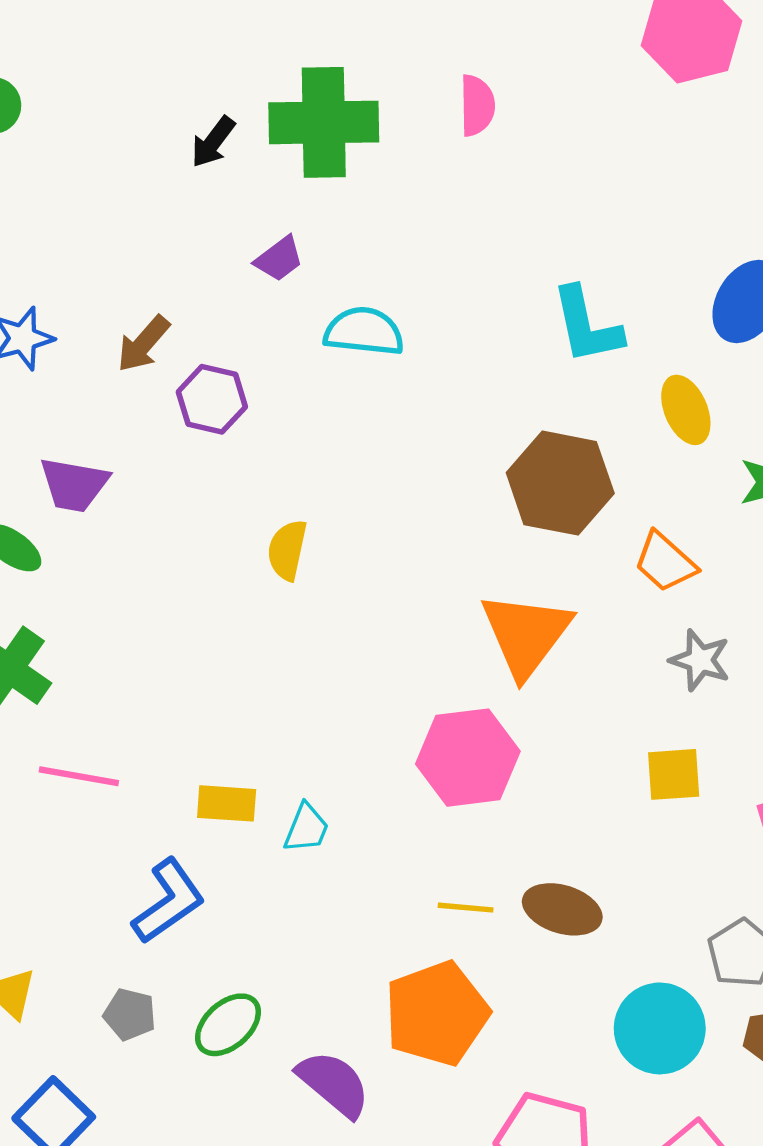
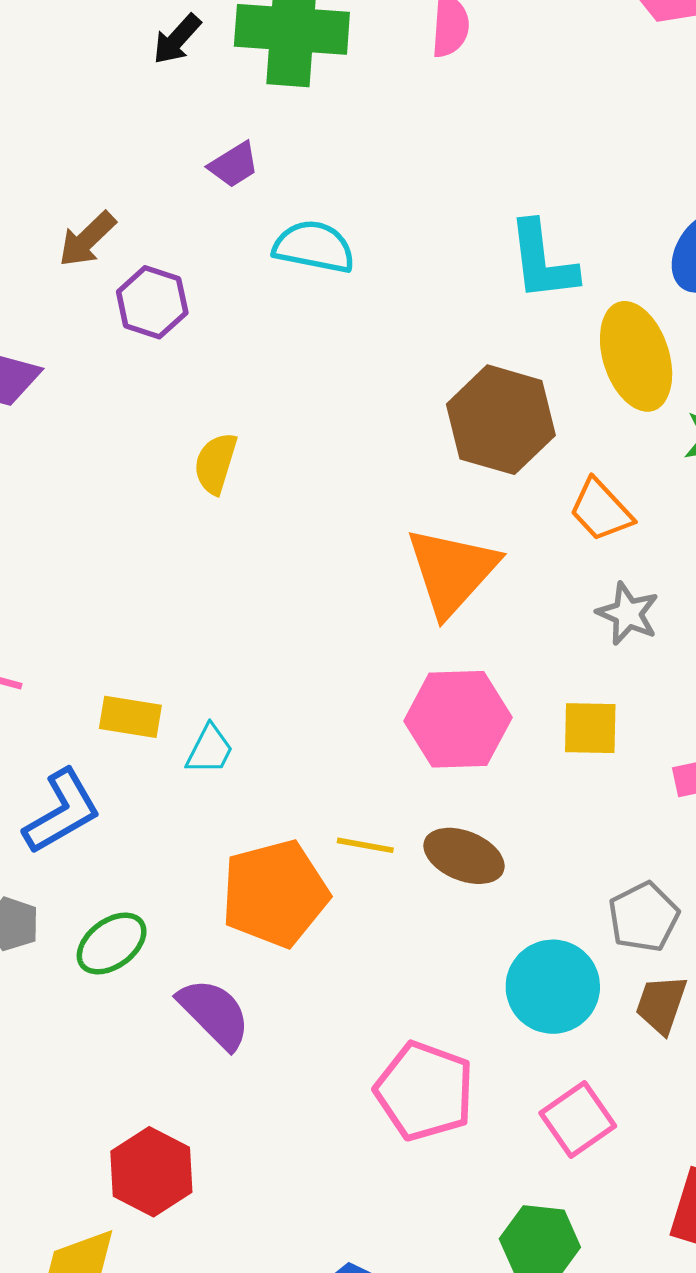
yellow ellipse: (686, 410) -> (636, 356), size x1.5
pink hexagon: (468, 758) -> (458, 719), moved
orange pentagon: (437, 1014) -> (275, 893), moved

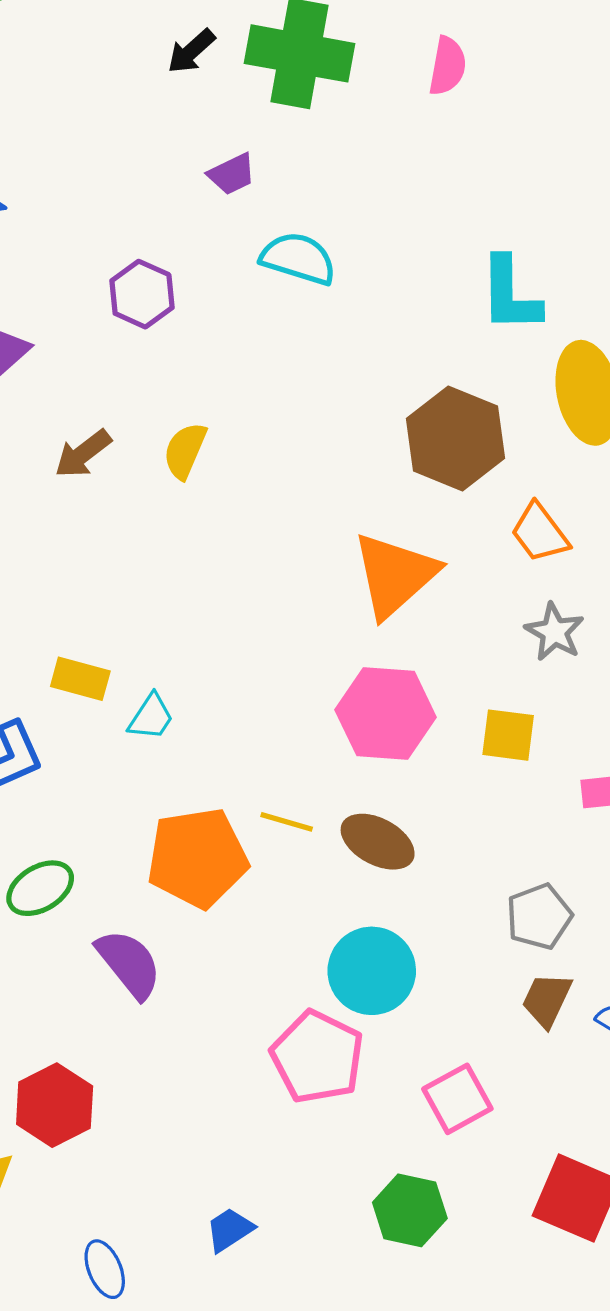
brown arrow: (87, 239) -> (83, 454), moved
cyan circle: (553, 987) -> (372, 971), moved

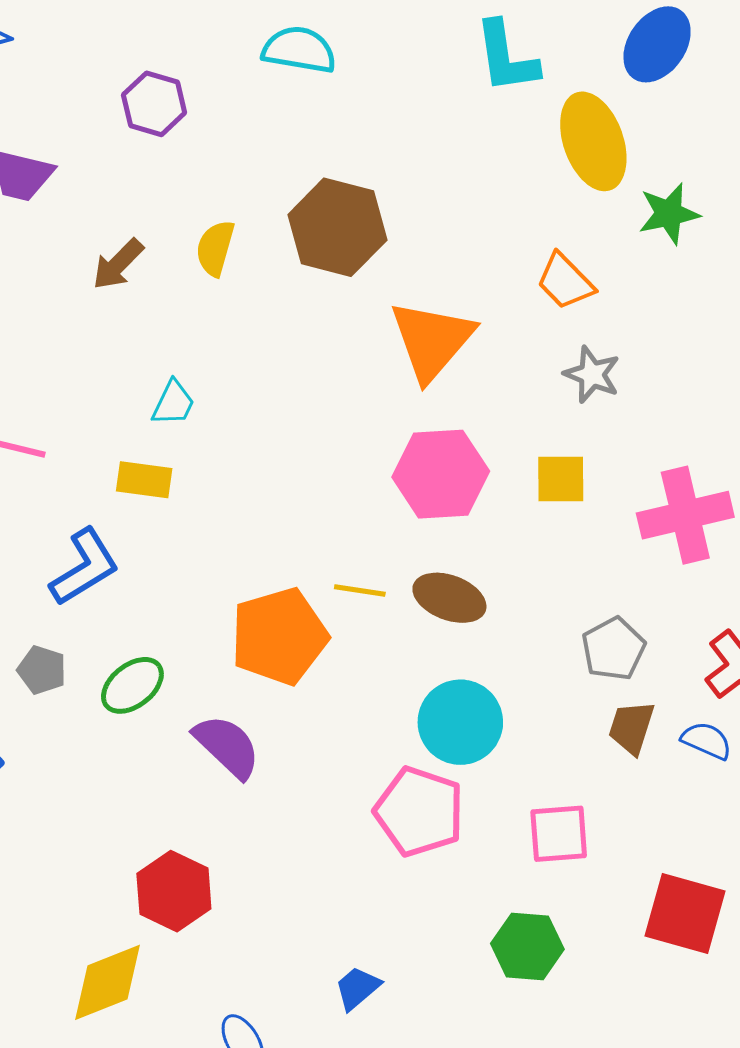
brown hexagon: (455, 438) -> (337, 227), moved
cyan trapezoid: (151, 717) -> (173, 403), moved
pink square: (457, 1099) -> (559, 834), turned 32

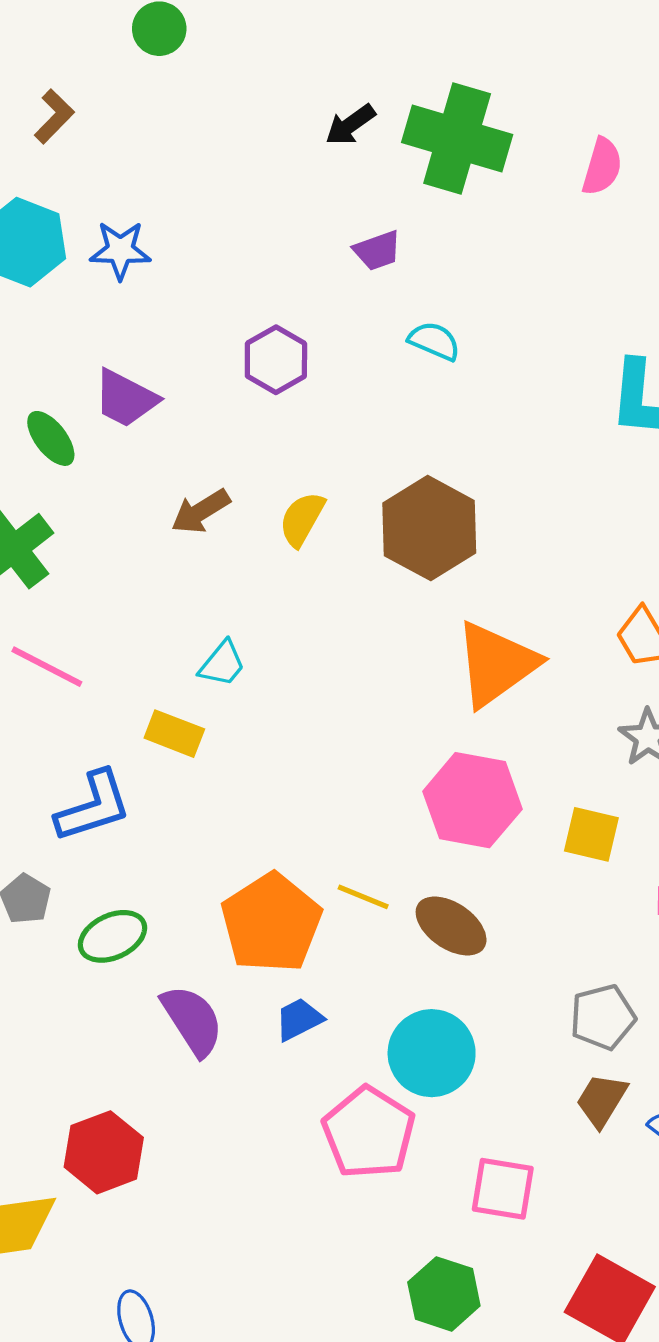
cyan semicircle: (299, 50) -> (434, 341), size x0.7
orange pentagon: (279, 636) -> (271, 923), turned -30
blue trapezoid: (357, 988) -> (299, 1019), moved

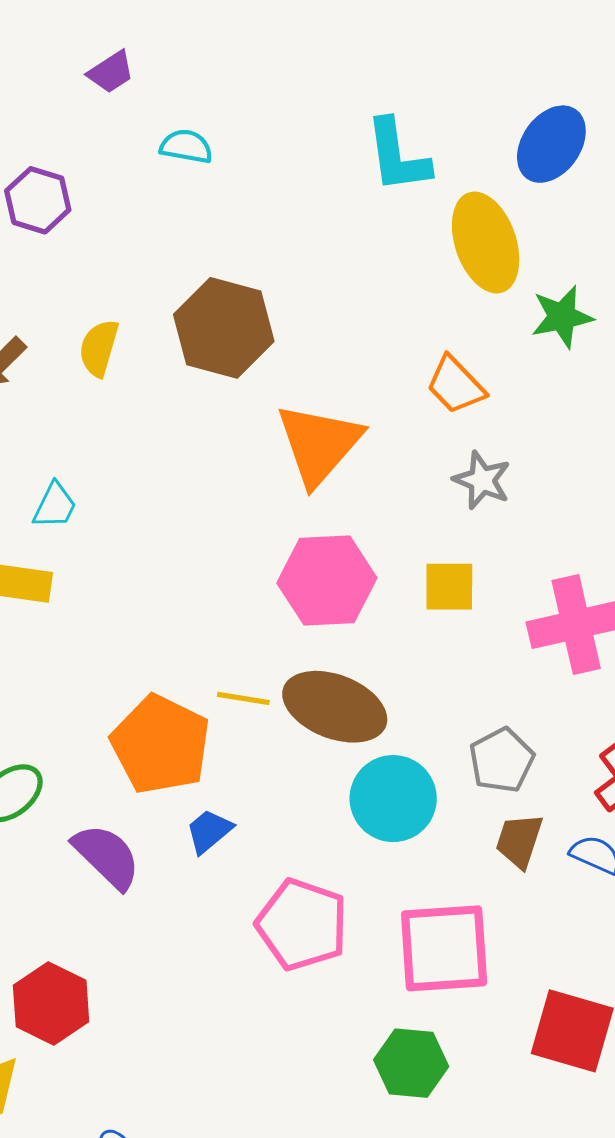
brown ellipse: (451, 926) -> (335, 707), size x1.4
cyan circle: (432, 1053) -> (393, 799), moved
pink square: (503, 1189) -> (444, 948), size x1.5

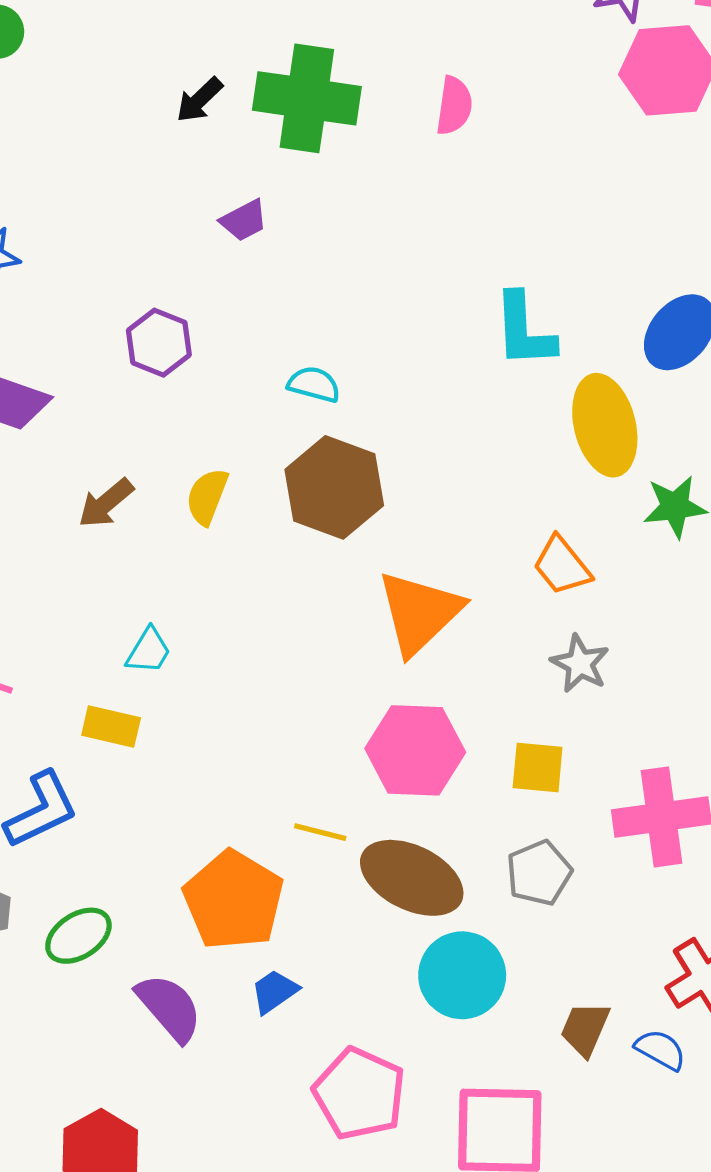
cyan semicircle: (186, 146) -> (314, 384), moved
yellow line: (243, 698) -> (320, 832), moved
gray pentagon: (502, 760) -> (539, 873), moved

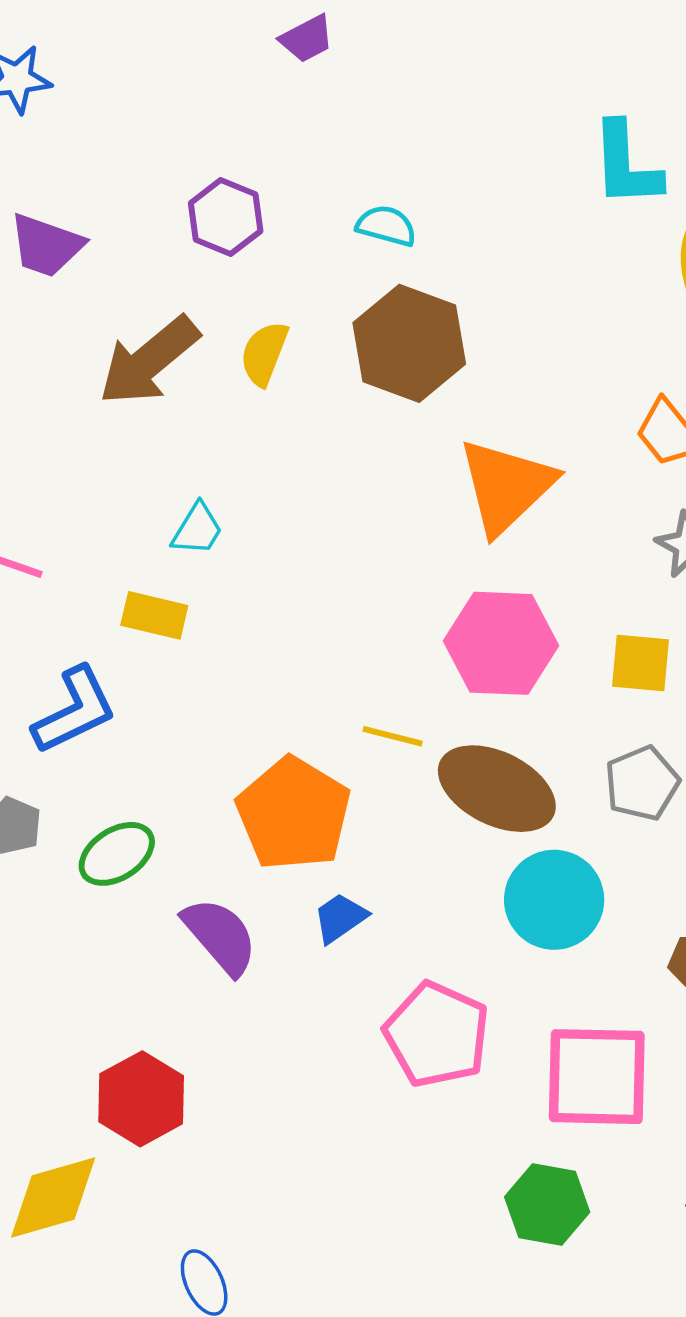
purple hexagon: (159, 343) -> (226, 217), moved
brown arrow: (106, 503) -> (149, 361), size x1.6

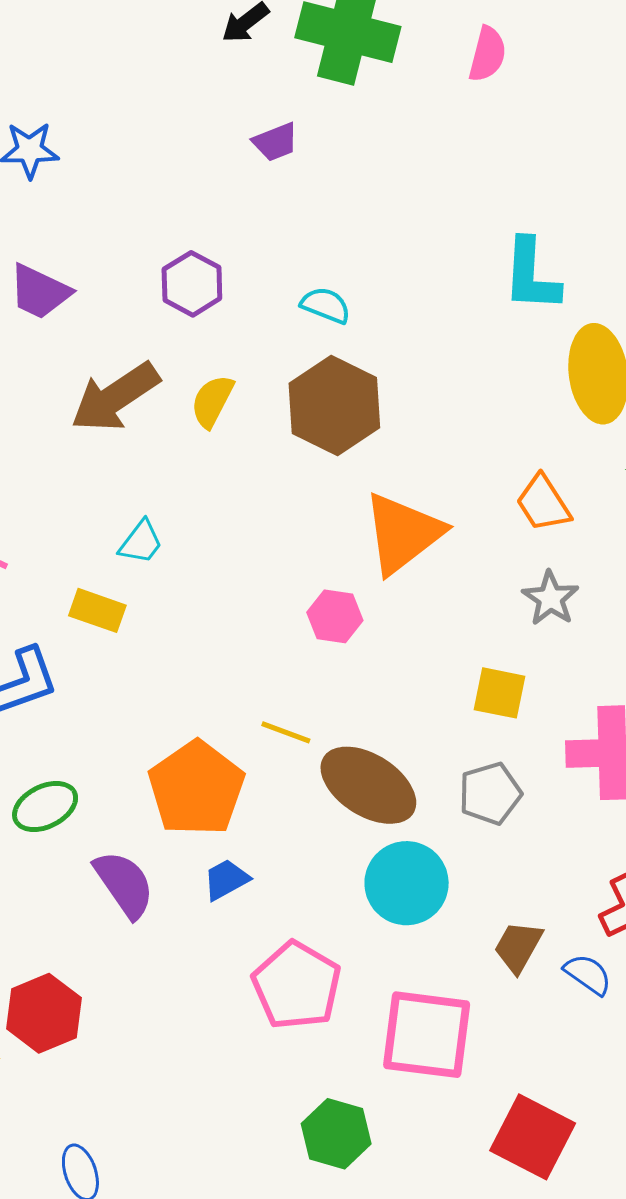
pink hexagon: (501, 643) -> (335, 616), moved, size x0.6
green hexagon: (547, 1205) -> (336, 1134), moved

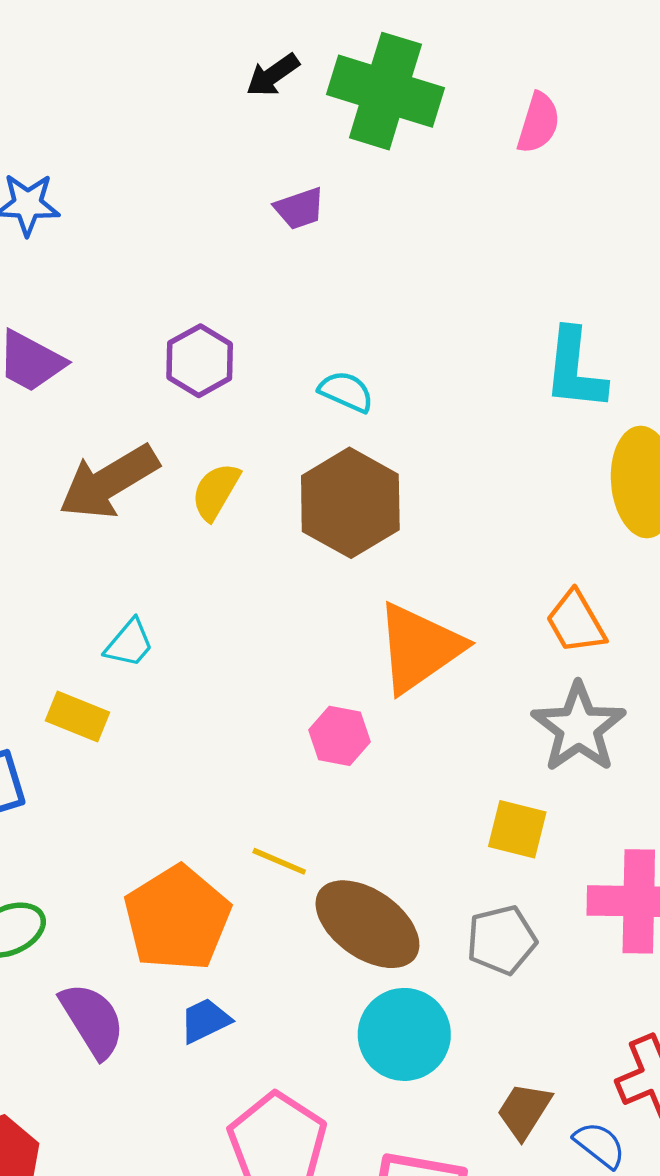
gray star: (550, 598) -> (579, 727), size x1.5

